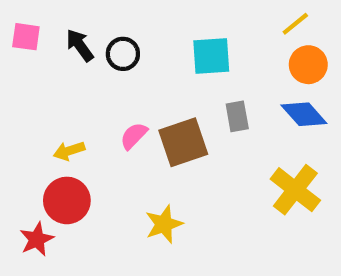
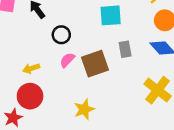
black circle: (123, 54) -> (61, 35), moved

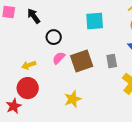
gray rectangle: (125, 49) -> (112, 61), moved

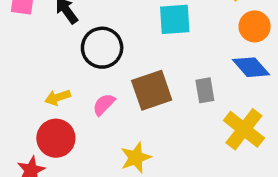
black circle: (54, 37) -> (102, 48), size x1.5
pink semicircle: (59, 58) -> (104, 104), moved

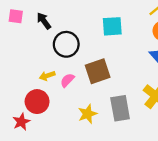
gray rectangle: (205, 90) -> (120, 108), moved, size x1.6
yellow arrow: (58, 97) -> (47, 76), moved

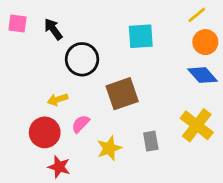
pink semicircle: (67, 80) -> (81, 124), moved
gray rectangle: (120, 108) -> (151, 141), size x0.6
red star: (21, 122) -> (59, 167), moved, turned -30

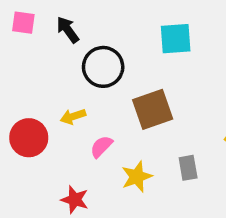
red circle: (45, 132) -> (29, 138), moved

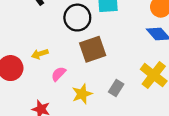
black circle: (103, 67) -> (77, 18), moved
gray rectangle: (188, 168) -> (116, 88), turned 42

